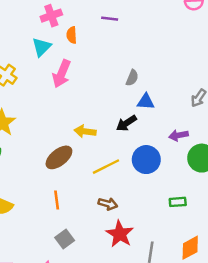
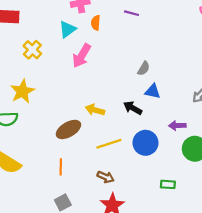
black arrow: (126, 123) -> (133, 108), turned 54

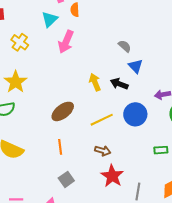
gray semicircle: (144, 68) -> (125, 46), turned -72
blue triangle: (153, 91) -> (136, 66), turned 42
yellow arrow: (95, 110) -> (95, 82), moved, turned 60

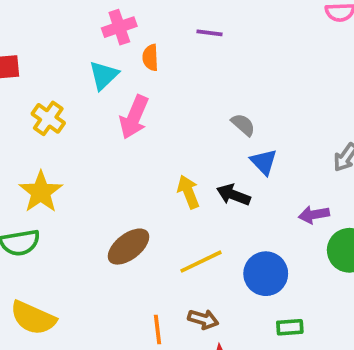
blue circle: (135, 114) -> (266, 274), moved
orange line: (60, 147) -> (157, 330), moved
green rectangle: (161, 150) -> (290, 327), moved

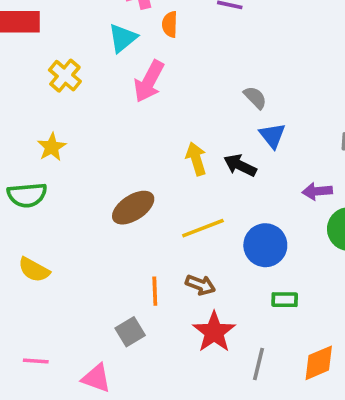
yellow star: (41, 192) -> (52, 147), size x0.7
yellow semicircle: (33, 318) -> (34, 270), size x0.7

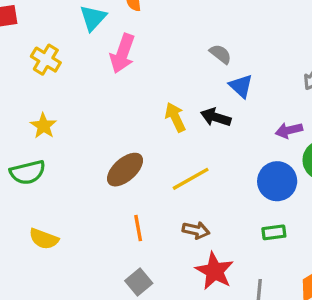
blue circle: (265, 245) -> (277, 181), moved
orange line: (155, 291) -> (138, 228), moved

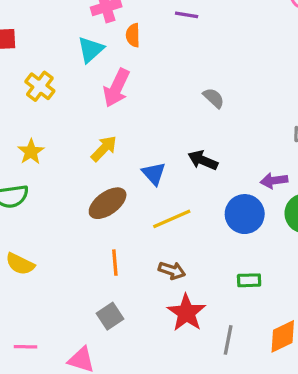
blue triangle: (241, 86) -> (154, 174), moved
yellow arrow: (175, 117) -> (104, 149), moved, turned 64
blue circle: (277, 181) -> (245, 214), moved

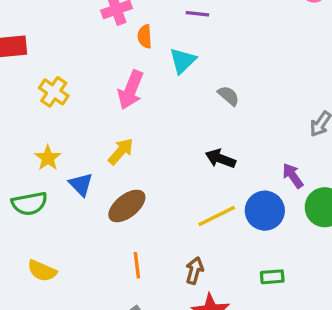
cyan triangle: (91, 50) -> (183, 61), moved
blue triangle: (154, 174) -> (81, 184), moved
purple arrow: (274, 180) -> (293, 176), turned 65
yellow line: (172, 219) -> (217, 216), moved
brown arrow: (172, 270) -> (194, 270), turned -90

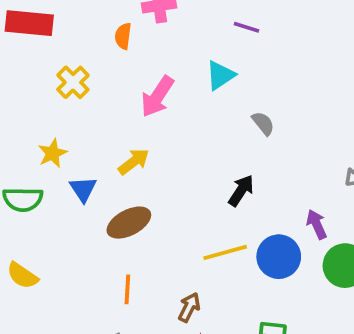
orange semicircle: (145, 36) -> (123, 36), moved
black arrow: (220, 159) -> (241, 190), turned 92

